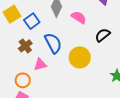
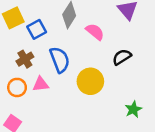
orange circle: (23, 80) -> (17, 87), moved

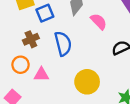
yellow circle: (90, 81) -> (87, 82), moved
pink triangle: (41, 84) -> (41, 74), moved

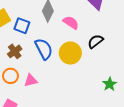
blue square: (45, 13) -> (22, 26), turned -35
yellow circle: (87, 82) -> (70, 53), moved

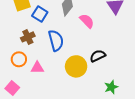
black semicircle: (95, 41) -> (98, 56), moved
yellow circle: (70, 53) -> (76, 66), moved

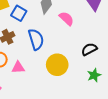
black semicircle: (98, 56) -> (89, 49), moved
green star: (111, 87) -> (94, 75), moved

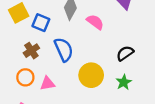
green star: (94, 75) -> (124, 82), moved

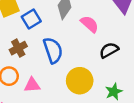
blue square: (41, 23) -> (31, 19), turned 30
black semicircle: (125, 53) -> (109, 50), moved

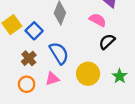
pink semicircle: (90, 24) -> (98, 20), moved
pink triangle: (32, 85) -> (52, 79), moved

